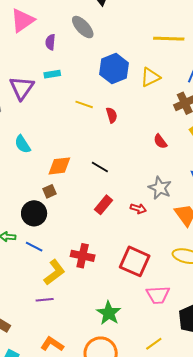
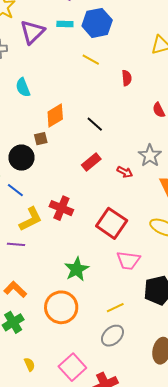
blue hexagon: (114, 69) -> (97, 23), moved
red semicircle: (112, 115) -> (127, 78), moved
orange diamond: (59, 166) -> (55, 116), turned -35

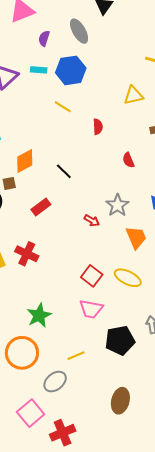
red rectangle: (91, 162) -> (41, 207), moved
red square: (112, 223) -> (92, 276), moved, size x0.7
gray ellipse: (112, 336) -> (55, 382), moved

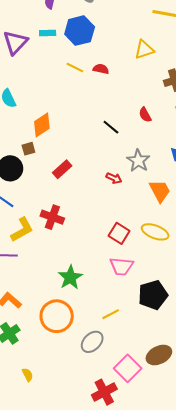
red semicircle: (98, 127) -> (101, 69), moved, turned -70
black line: (64, 171) -> (111, 127), moved
brown ellipse: (120, 401) -> (159, 355), turned 55
pink square: (31, 413) -> (128, 368), moved

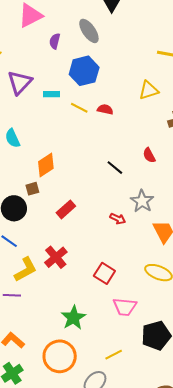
cyan rectangle: (48, 33) -> (52, 94), moved
red cross: (52, 217) -> (56, 257), turned 30
red square: (119, 233) -> (104, 273), moved

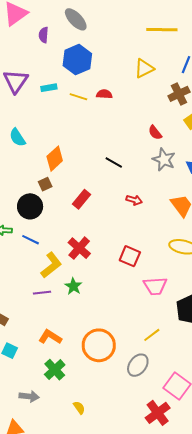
black line: (115, 168) -> (114, 163), moved
gray star: (142, 201) -> (164, 160), moved
green star: (73, 318) -> (73, 286), moved, size x0.7

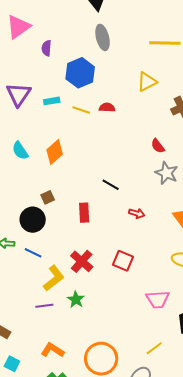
gray ellipse: (76, 19) -> (103, 37), moved, turned 30
orange diamond: (55, 159) -> (55, 152), moved
black line: (114, 163) -> (111, 185), moved
red rectangle: (82, 199) -> (84, 213), turned -42
red square: (130, 256) -> (123, 261), moved

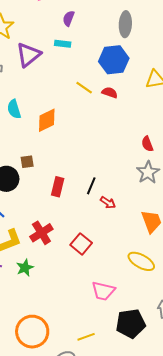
blue hexagon: (80, 73) -> (114, 60), moved
cyan rectangle: (52, 101) -> (63, 44), moved
black line: (111, 185) -> (91, 186), moved, turned 66

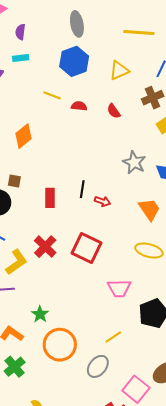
red semicircle: (110, 93) -> (79, 106), moved
red semicircle: (147, 144) -> (114, 111), moved
brown square: (27, 162) -> (14, 181), turned 32
red square: (81, 244) -> (86, 248), size x1.4
green star: (25, 268) -> (40, 314), moved

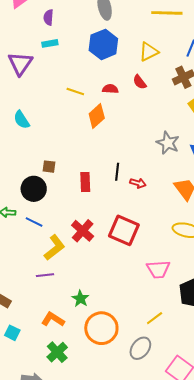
yellow line: (52, 95) -> (75, 92), moved
red semicircle: (114, 111) -> (140, 82), moved
orange diamond: (23, 136) -> (97, 116), moved

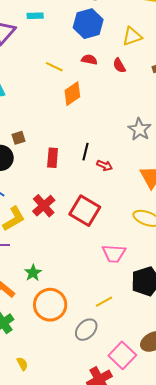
red semicircle: (110, 89) -> (89, 60), moved
brown square: (49, 167) -> (19, 138), turned -32

